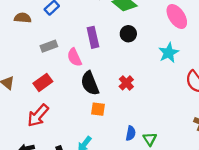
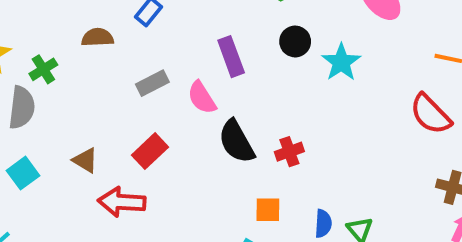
cyan star: (169, 53) -> (341, 62), moved
red cross: (126, 83) -> (289, 152), moved, turned 32
orange square: (98, 109) -> (268, 210), moved
red arrow: (38, 115) -> (122, 202), moved, turned 60

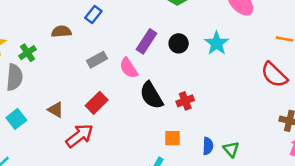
black circle: (295, 41) -> (179, 43), moved
purple rectangle: (231, 57) -> (147, 41), turned 55
red arrow: (122, 202) -> (79, 136), turned 140

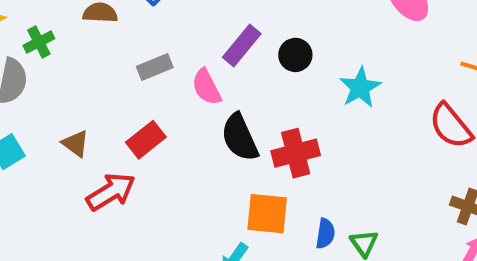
cyan star: (217, 43) -> (360, 88), moved
red cross: (185, 101) -> (296, 153), size x1.5
orange square: (172, 138) -> (267, 214), size x1.5

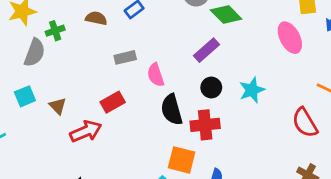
purple rectangle: (242, 46) -> (207, 50), moved
black circle: (295, 55) -> (211, 87), moved
brown triangle: (76, 144) -> (58, 106), moved

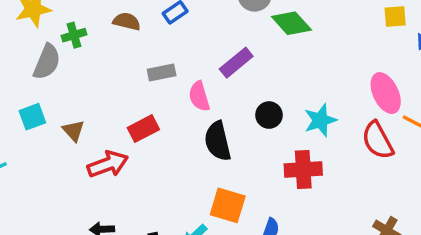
pink ellipse: (290, 38) -> (386, 93), moved
purple rectangle: (207, 50) -> (236, 63), moved
red semicircle: (305, 123) -> (378, 140), moved
red cross: (205, 125) -> (303, 169), moved

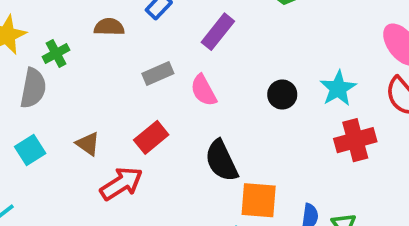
purple rectangle: (236, 63) -> (218, 32), moved
brown triangle: (73, 131) -> (88, 144), moved
black semicircle: (218, 141) -> (221, 161), moved
red cross: (303, 169) -> (355, 140), moved

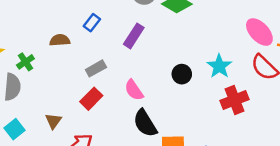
pink semicircle: (203, 90) -> (134, 90), moved
red rectangle: (151, 137) -> (91, 99), moved
brown triangle: (88, 144) -> (53, 121), turned 36

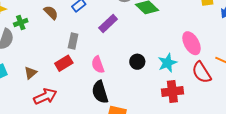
pink ellipse: (259, 32) -> (191, 43), moved
brown semicircle: (60, 40) -> (51, 13), turned 35
gray rectangle: (96, 68) -> (73, 41), turned -63

